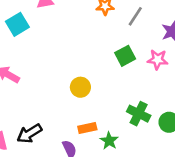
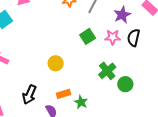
green cross: (139, 114) -> (107, 71), moved, turned 30
black arrow: (29, 134) -> (29, 95), moved, turned -30

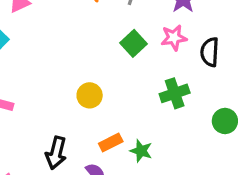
black semicircle: (134, 38) -> (210, 52), moved
green cross: (107, 71) -> (175, 93), turned 30
green circle: (125, 84) -> (225, 121), moved

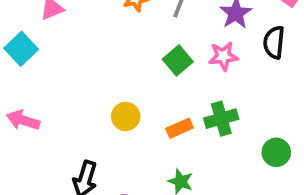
black semicircle: (210, 52) -> (274, 42), moved
orange rectangle: (111, 142) -> (180, 128), moved

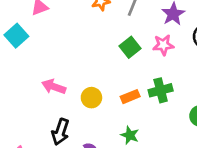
yellow circle: (126, 116) -> (91, 98), moved
pink arrow: (23, 120) -> (54, 87), moved

